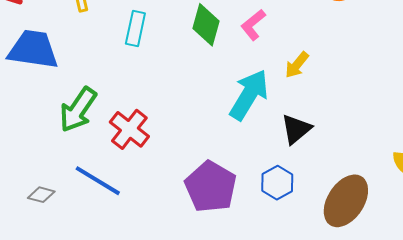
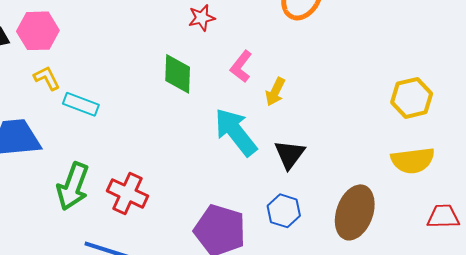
pink L-shape: (253, 25) -> (241, 66), moved
cyan rectangle: (135, 28) -> (81, 104), moved, turned -68
cyan arrow: (249, 95) -> (236, 132), turned -56

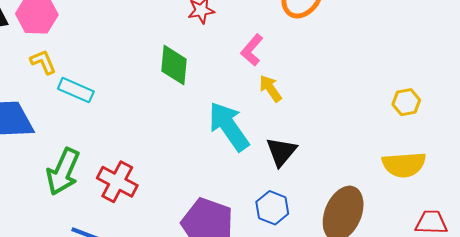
pink L-shape: (241, 66) -> (252, 50), moved
yellow arrow: (275, 92) -> (270, 88), turned 116
yellow hexagon: (412, 98) -> (406, 102), size x0.7

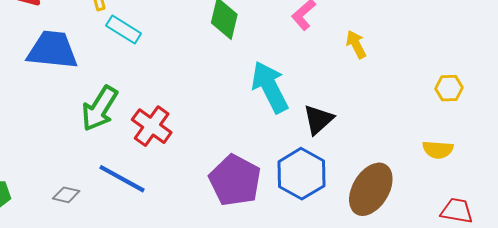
yellow arrow: (270, 88) -> (356, 44), moved
yellow semicircle: (404, 165) -> (438, 150), size x0.7
blue hexagon: (272, 208) -> (301, 174), size x1.5

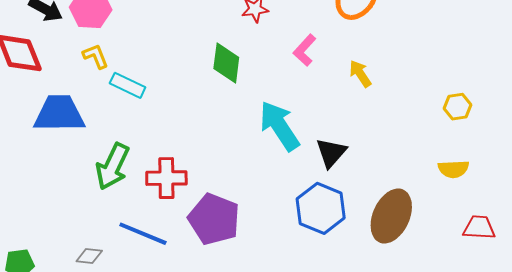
red cross: (152, 126) -> (166, 178), turned -30
purple pentagon: (235, 180) -> (214, 219), moved

